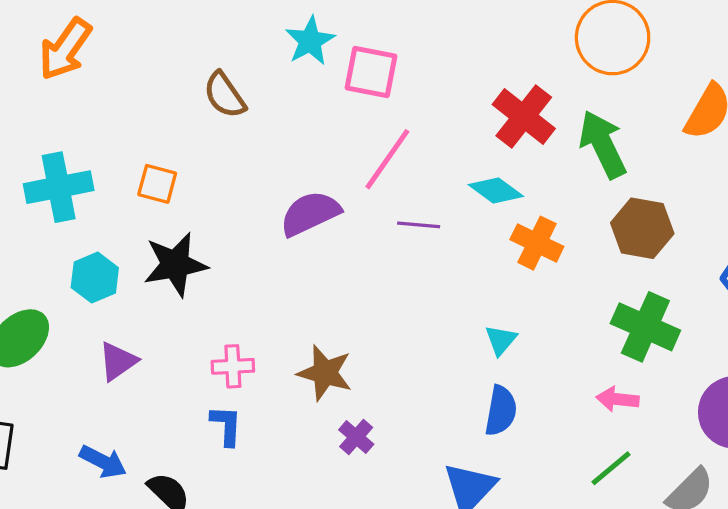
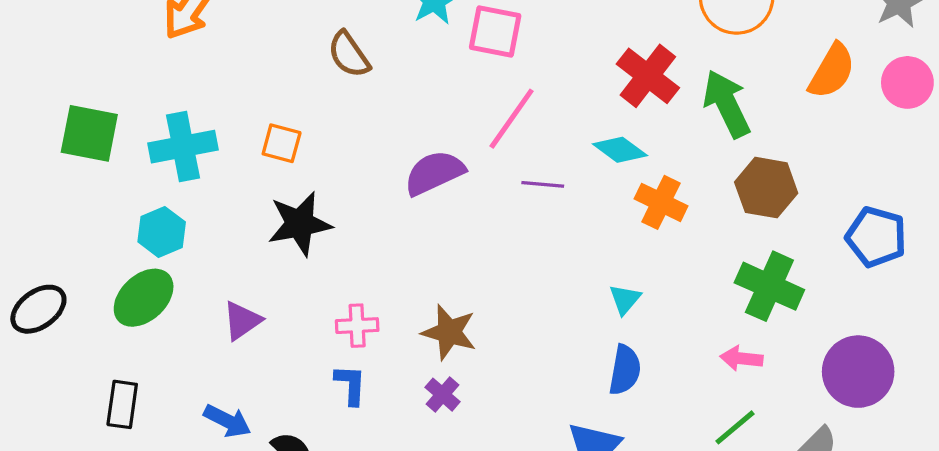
cyan hexagon: (95, 278) -> (162, 232), moved
purple cross: (356, 437) -> (443, 395), moved

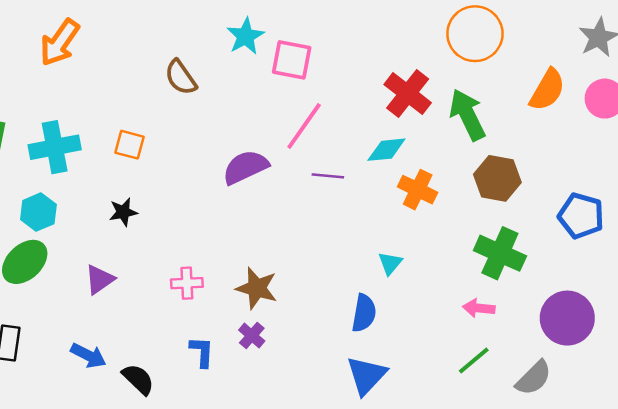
cyan diamond: (620, 150) -> (386, 150), turned -42
black star: (300, 224) -> (123, 212), moved, size x0.6
blue semicircle: (625, 370) -> (364, 313), moved
blue L-shape: (351, 385) -> (202, 352), moved

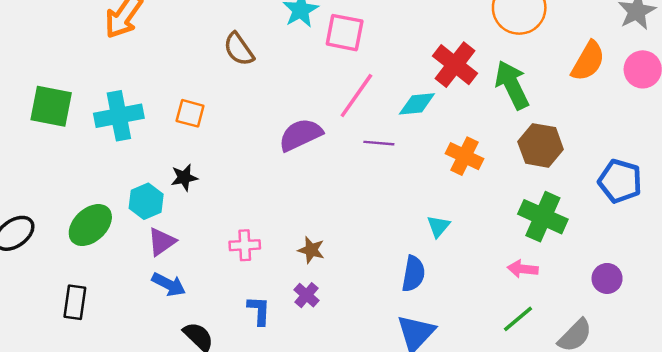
cyan diamond: (386, 150) -> (417, 104), moved
cyan hexagon: (38, 212) -> (146, 201), moved
brown star: (257, 288) -> (311, 250), size x0.7
purple circle: (567, 318) -> (607, 278), size x0.6
blue arrow: (88, 355) -> (169, 284), moved

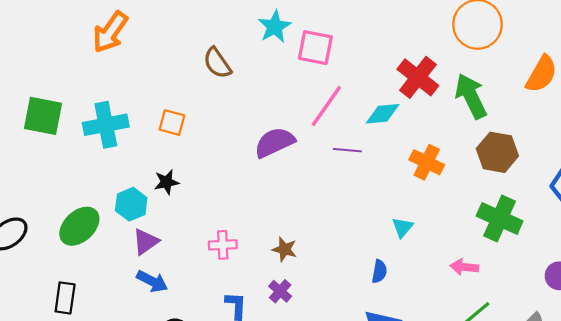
pink arrow: (523, 269) -> (464, 267), moved
blue semicircle: (413, 274) -> (379, 271), size x0.7

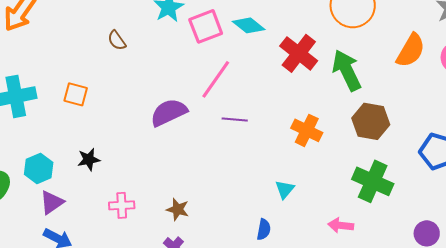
pink square: (315, 48) -> (206, 26), turned -32
brown semicircle: (217, 63) -> (117, 40), size x0.7
cyan diamond: (383, 114) -> (249, 25), moved, turned 44
black star: (167, 182) -> (89, 159), moved

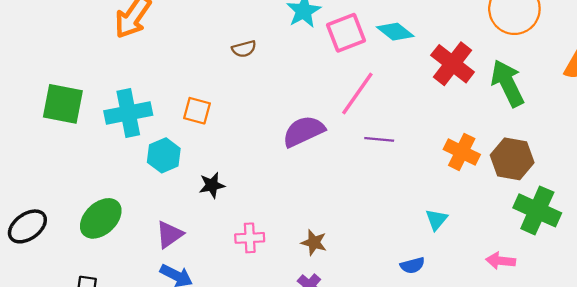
brown semicircle: (117, 40) -> (244, 49), turned -70
brown hexagon: (371, 121) -> (512, 159), moved
cyan hexagon: (39, 168) -> (164, 155), moved
blue semicircle: (264, 229) -> (412, 265), turned 65

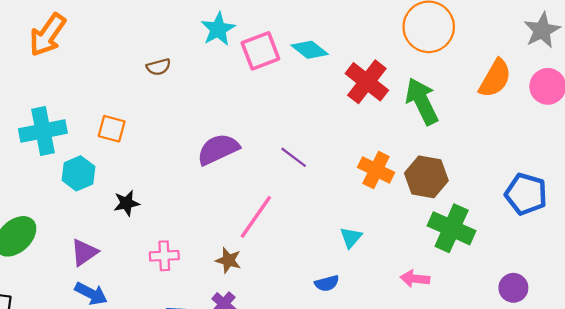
pink line: (357, 94) -> (256, 217), moved
purple line: (379, 139) -> (294, 157), turned 32

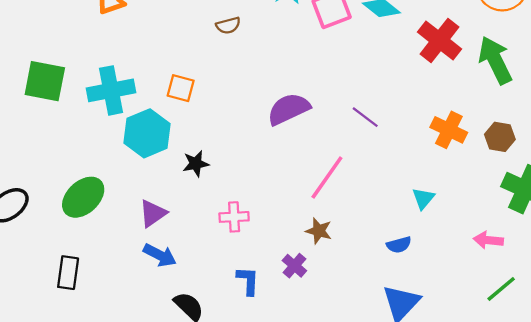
cyan hexagon: (78, 173) -> (147, 133), size x1.4
brown hexagon: (426, 177) -> (500, 137), size x0.7
brown star: (228, 260) -> (319, 231), moved

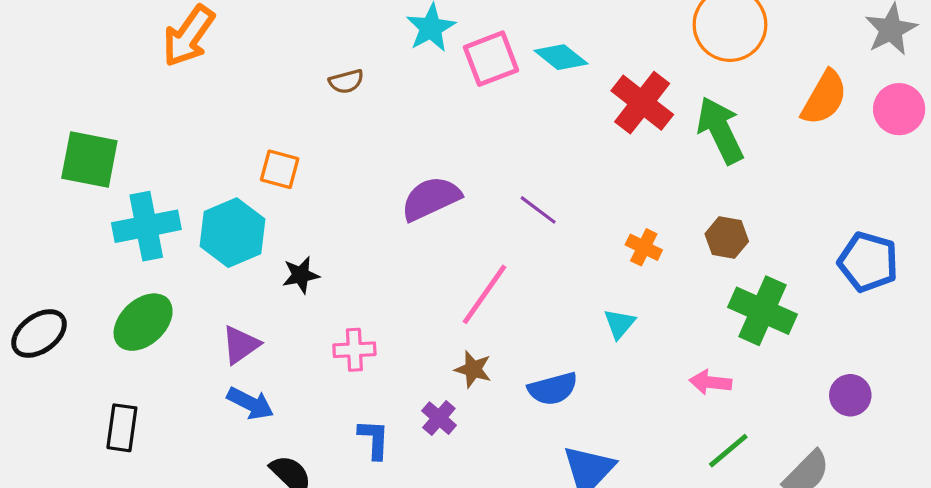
cyan cross: (111, 90) -> (146, 226), moved
orange cross: (449, 130) -> (644, 247), moved, size x0.7
blue semicircle: (399, 245) -> (553, 389), moved, size x1.4

